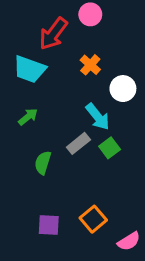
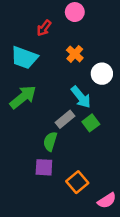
red arrow: (53, 34) -> (44, 28), size x0.6
green arrow: (28, 117) -> (23, 97), size x1.6
green semicircle: (43, 163) -> (50, 141), moved
purple square: (49, 225) -> (44, 167), moved

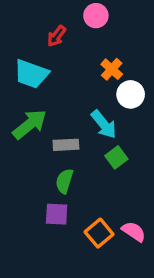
orange cross: (75, 54) -> (112, 69), moved
gray rectangle: (65, 119) -> (66, 145), moved, turned 36
pink semicircle: (107, 201) -> (134, 232), moved, turned -114

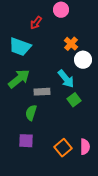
green semicircle: (64, 181) -> (31, 113), moved
purple square: (57, 214) -> (26, 141), moved
pink semicircle: (134, 232) -> (85, 147), turned 56

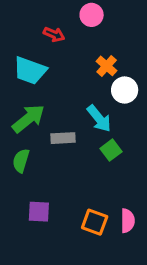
red arrow: (36, 23) -> (54, 34), turned -104
green semicircle: (31, 113) -> (21, 161), moved
orange square: (63, 148) -> (95, 222), turned -30

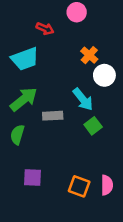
cyan trapezoid: (30, 70) -> (25, 59), turned -40

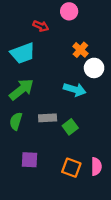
cyan arrow: (83, 99) -> (75, 89), turned -35
gray rectangle: (53, 116) -> (48, 118), moved
green square: (93, 126) -> (70, 127), moved

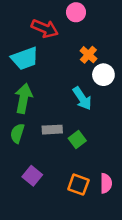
red arrow: (41, 26) -> (45, 28), size x1.5
green arrow: (22, 89) -> (24, 98), turned -40
cyan arrow: (75, 89) -> (82, 98), turned 40
purple square: (29, 160) -> (32, 176), turned 36

